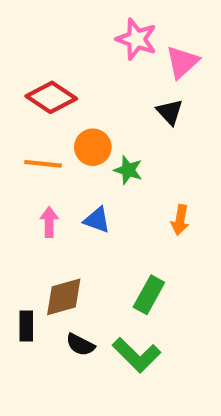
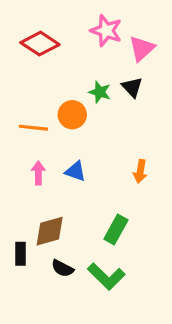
red diamond: (51, 97) -> (40, 44), moved
green star: (128, 170) -> (100, 92), moved

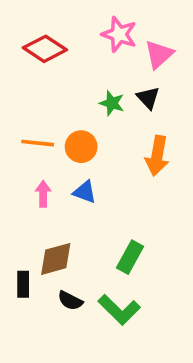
orange circle: (72, 115) -> (81, 147), moved
orange arrow: (140, 171) -> (157, 156), moved, size x1.5

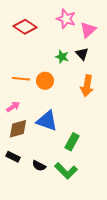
blue triangle: (85, 192) -> (47, 121), moved, size x1.6
pink arrow: (43, 194) -> (13, 107), moved, turned 56
brown diamond: (56, 259) -> (18, 129), moved
black rectangle: (23, 284) -> (13, 157), turned -64

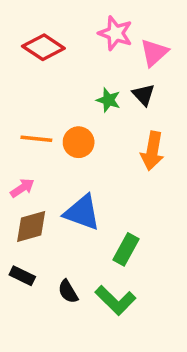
black semicircle: (39, 166) -> (68, 292), turned 32

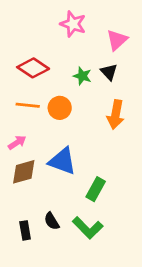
pink star: (115, 33) -> (73, 24), moved
red diamond: (43, 47) -> (33, 68), moved
black rectangle: (22, 276) -> (25, 230), moved, turned 54

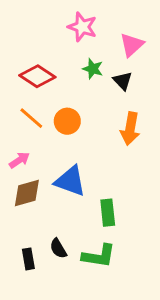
green star: (82, 76) -> (93, 69), moved
orange line: (28, 105) -> (31, 118), turned 35
green rectangle: (96, 189) -> (108, 213), turned -35
green L-shape: (88, 228) -> (99, 256), turned -36

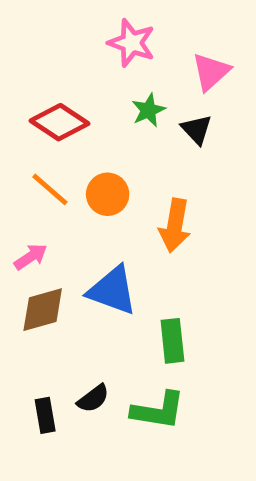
green star: (93, 69) -> (148, 110), turned 30
orange arrow: (130, 129) -> (175, 226), moved
black semicircle: (58, 248) -> (93, 399), turned -96

